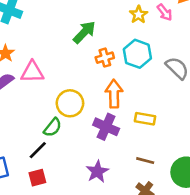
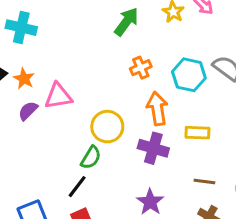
green arrow: (84, 32) -> (126, 22), moved
cyan hexagon: (137, 54) -> (189, 75), moved

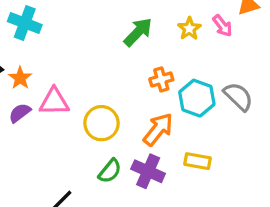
orange cross: (141, 68) -> (161, 79), moved
orange arrow: (157, 108) -> (158, 129), turned 40
yellow circle: (107, 127) -> (101, 123), moved
green semicircle: (91, 158) -> (110, 171), moved

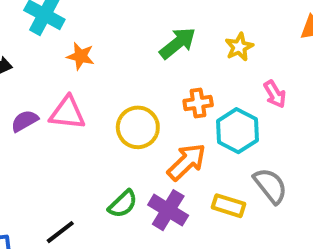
pink arrow: (222, 26) -> (275, 94), moved
orange star: (20, 78) -> (81, 56), moved, turned -30
gray semicircle: (238, 97) -> (270, 186), moved
yellow circle: (101, 123) -> (138, 127), moved

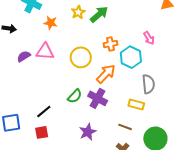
yellow star: (239, 47) -> (78, 12), moved
gray semicircle: (270, 186) -> (148, 84), turned 36
yellow rectangle: (228, 206) -> (136, 104), moved

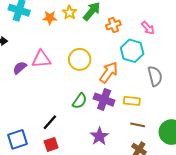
orange star: (51, 23) -> (50, 18), moved
orange cross: (111, 44) -> (113, 25), moved
yellow rectangle: (136, 104) -> (132, 101), moved

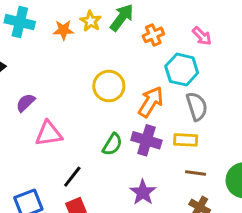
pink triangle: (41, 59) -> (49, 134), moved
gray semicircle: (155, 76) -> (197, 106), moved

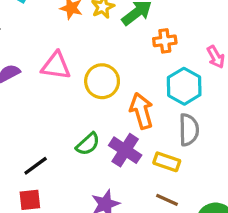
orange arrow: (151, 102) -> (141, 111), turned -64
pink triangle: (49, 134) -> (56, 66), moved

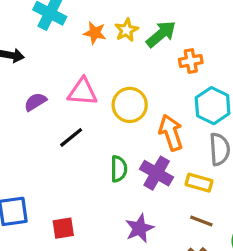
green semicircle: (88, 144) -> (119, 169), turned -45
black line: (36, 166) -> (71, 137), moved

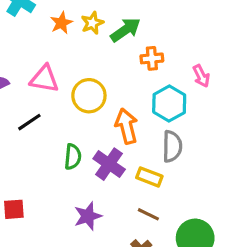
orange star: (95, 33) -> (61, 23), turned 30

